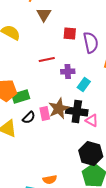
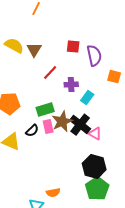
brown triangle: (44, 14) -> (34, 50), moved
red line: (47, 59) -> (50, 73), turned -35
green rectangle: (21, 96) -> (45, 110), moved
black cross: (77, 111) -> (80, 125), turned 30

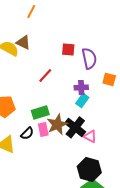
brown triangle: (34, 50) -> (23, 42), moved, turned -35
purple cross: (71, 85) -> (81, 87), moved

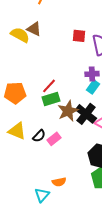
red line: (45, 75) -> (49, 86), moved
pink rectangle: (43, 129) -> (54, 139), moved, turned 64
black semicircle: (27, 133) -> (39, 136), moved

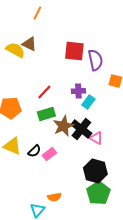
red square: (79, 36) -> (74, 51), size x1.5
purple cross: (92, 74) -> (78, 91), moved
red line: (49, 86) -> (44, 92), moved

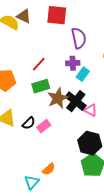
red square: (74, 51) -> (57, 15), moved
purple semicircle: (95, 60) -> (79, 38), moved
orange semicircle: (54, 197) -> (49, 169), turned -32

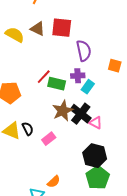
brown triangle: (24, 16) -> (38, 29), moved
green rectangle: (41, 86) -> (57, 84), moved, turned 30
black semicircle: (29, 123) -> (28, 129), moved, turned -72

